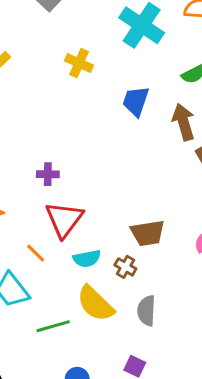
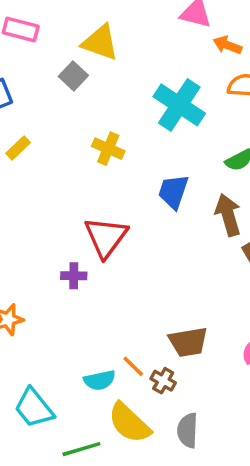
red triangle: (64, 219) -> (106, 237), moved
orange line: (36, 253) -> (133, 366), moved
cyan semicircle: (87, 259) -> (100, 380), moved

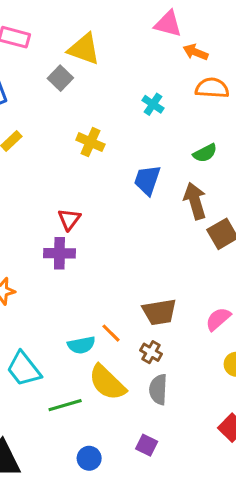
cyan cross: (179, 105) -> (153, 104), size x0.5
red triangle: (106, 237) -> (69, 219), moved, size x0.6
purple cross: (74, 276) -> (59, 253), size x1.4
brown cross: (163, 381) -> (151, 352), moved

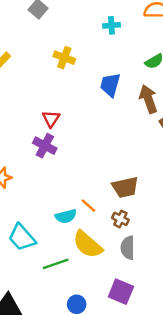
cyan cross: (153, 104) -> (111, 25), turned -35
purple cross: (59, 253) -> (45, 146), turned 30
purple square: (147, 445) -> (121, 292), size x1.5

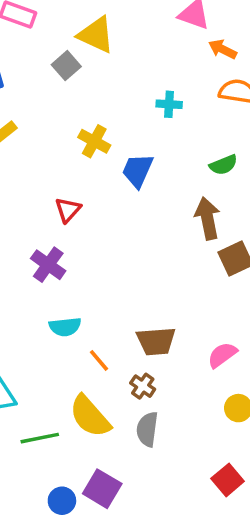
blue trapezoid: (110, 85) -> (138, 170), moved
red triangle: (51, 119) -> (68, 210), moved
cyan semicircle: (66, 216) -> (65, 327), moved
purple square: (121, 292) -> (102, 489), moved

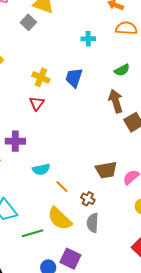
yellow cross: (94, 141) -> (41, 77), moved
purple cross: (48, 265) -> (15, 141), moved, turned -30
brown trapezoid: (156, 341) -> (106, 170), moved

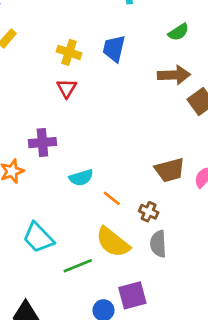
brown arrow: (116, 101) -> (174, 75), turned 110
purple square: (70, 259) -> (132, 295), turned -35

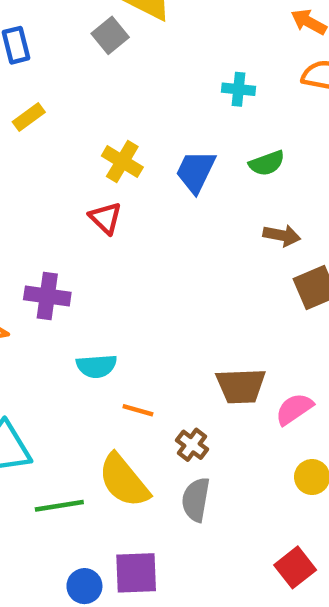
green semicircle: (178, 32) -> (267, 163), moved
brown arrow: (174, 75) -> (282, 235), size x0.7
red triangle: (67, 88) -> (105, 218), turned -30
orange line: (112, 198) -> (138, 410), turned -36

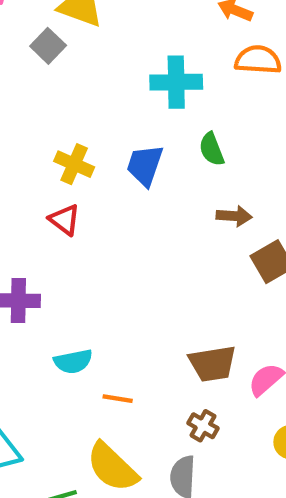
cyan cross: (238, 89) -> (176, 82), size x1.6
green semicircle: (267, 163) -> (212, 149), turned 96
brown cross: (192, 445) -> (203, 426), moved

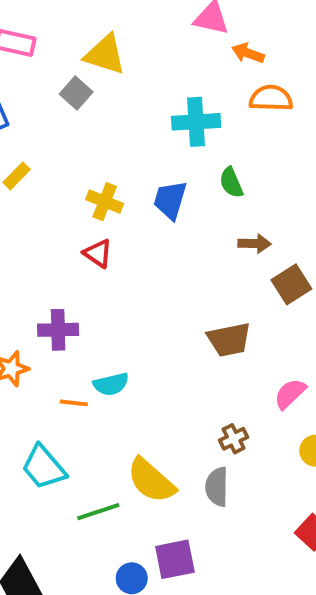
brown trapezoid: (213, 364) -> (229, 340), moved
orange line: (118, 399) -> (74, 403), moved
brown cross: (203, 426) -> (234, 439), turned 36

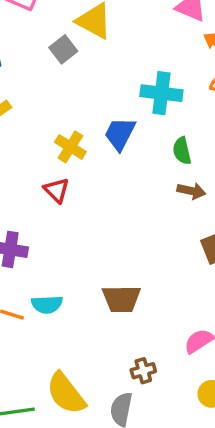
blue trapezoid: (170, 200) -> (120, 134), moved
brown arrow: (255, 244) -> (191, 191), moved
brown trapezoid: (229, 340) -> (121, 299), moved

